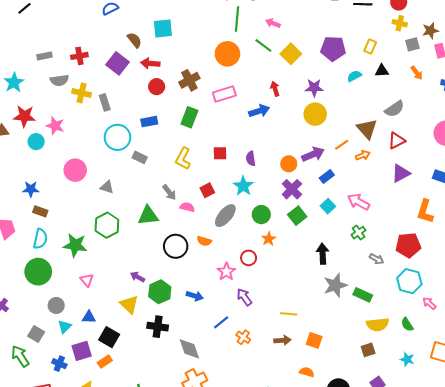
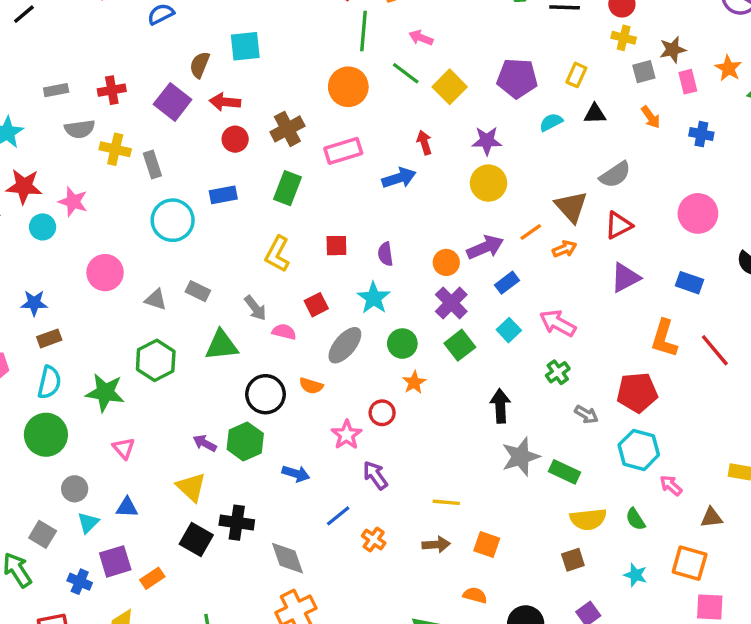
brown semicircle: (134, 40) -> (200, 65), turned -119
gray rectangle: (140, 157) -> (198, 291), moved
brown rectangle: (40, 211) -> (49, 338), turned -40
green hexagon: (160, 292) -> (245, 441), moved
black square: (109, 337) -> (196, 539), moved

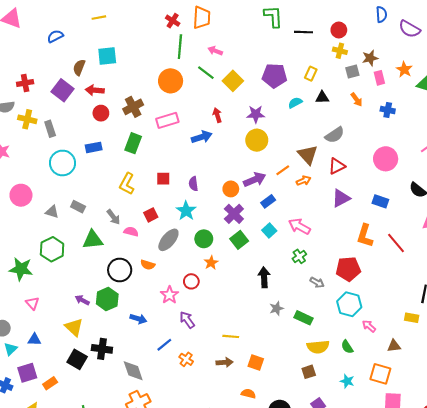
gray star: (521, 457) -> (277, 308), size x0.6

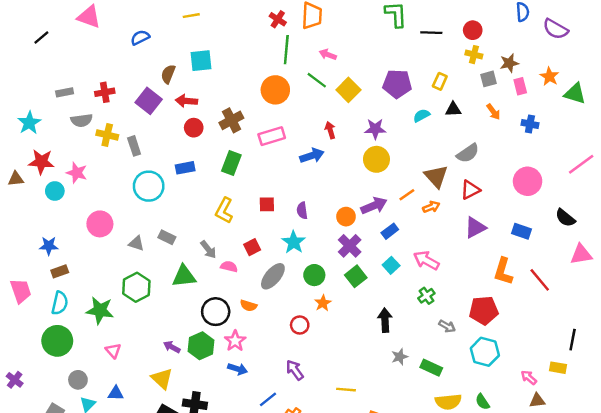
pink star: (170, 295) -> (235, 341), moved
pink arrow: (369, 326) -> (529, 377), moved

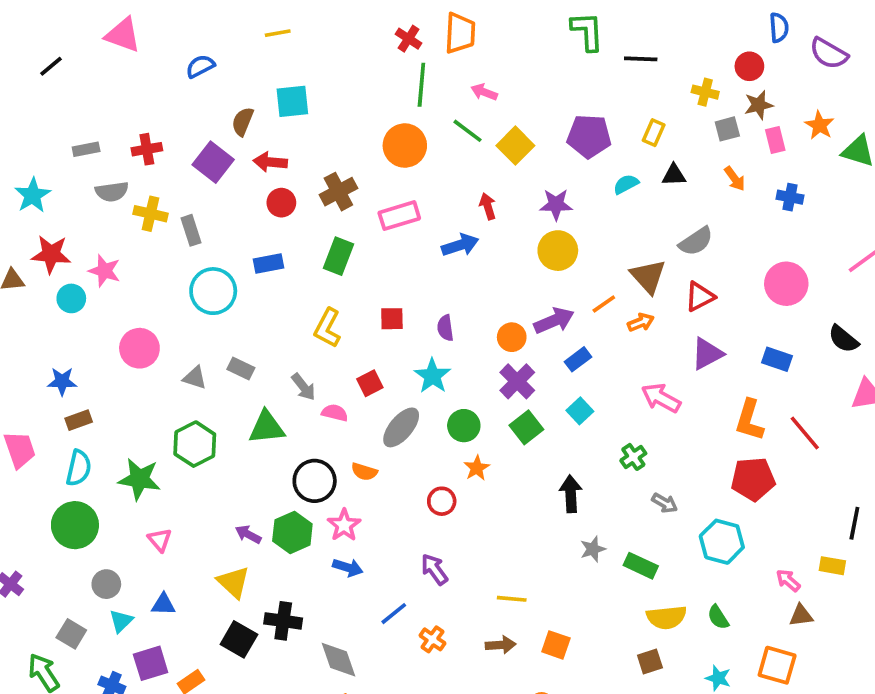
red circle: (473, 30) -> (749, 66), moved
pink arrow: (426, 260) -> (661, 398), moved
red pentagon: (484, 310) -> (753, 479), moved

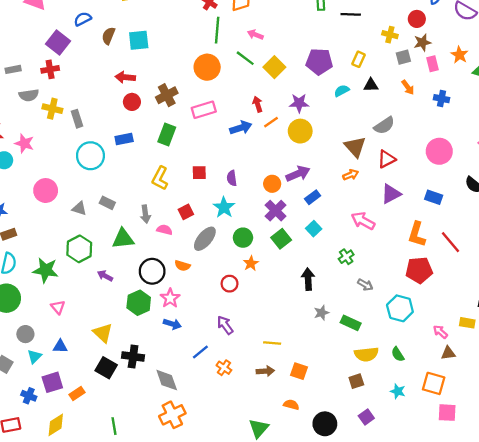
brown semicircle: (243, 122) -> (108, 36), moved
purple square: (213, 162) -> (58, 42), moved
orange line: (604, 304) -> (271, 122), moved
gray arrow: (303, 387) -> (145, 214), turned 30
purple arrow: (248, 534) -> (105, 276), moved

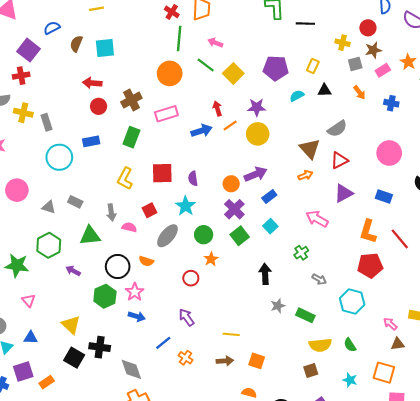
pink rectangle: (433, 64) -> (383, 70), turned 72
red square: (199, 173) -> (162, 173), size x1.5

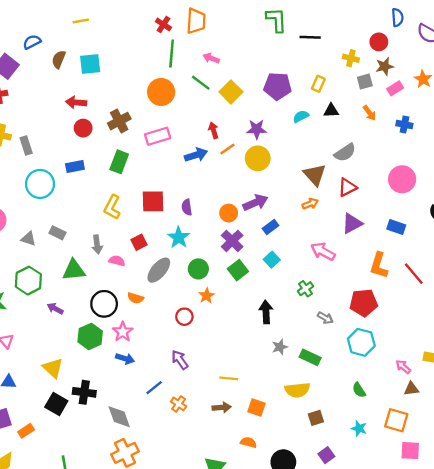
red pentagon: (370, 265) -> (364, 303), moved
yellow semicircle: (320, 345) -> (297, 390), moved

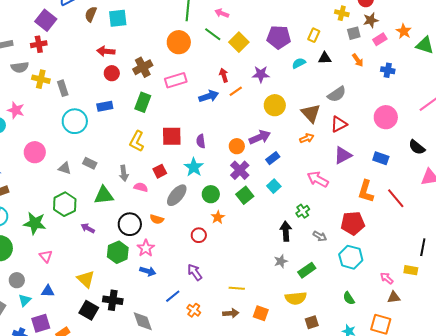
yellow circle: (258, 158) -> (275, 105), moved
black arrow: (266, 312) -> (286, 231), moved
green rectangle: (310, 357) -> (307, 270), turned -60

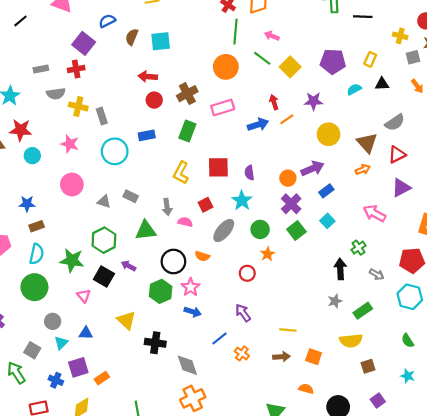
pink star: (16, 110) -> (70, 144), moved
black square: (89, 310) -> (104, 276), moved

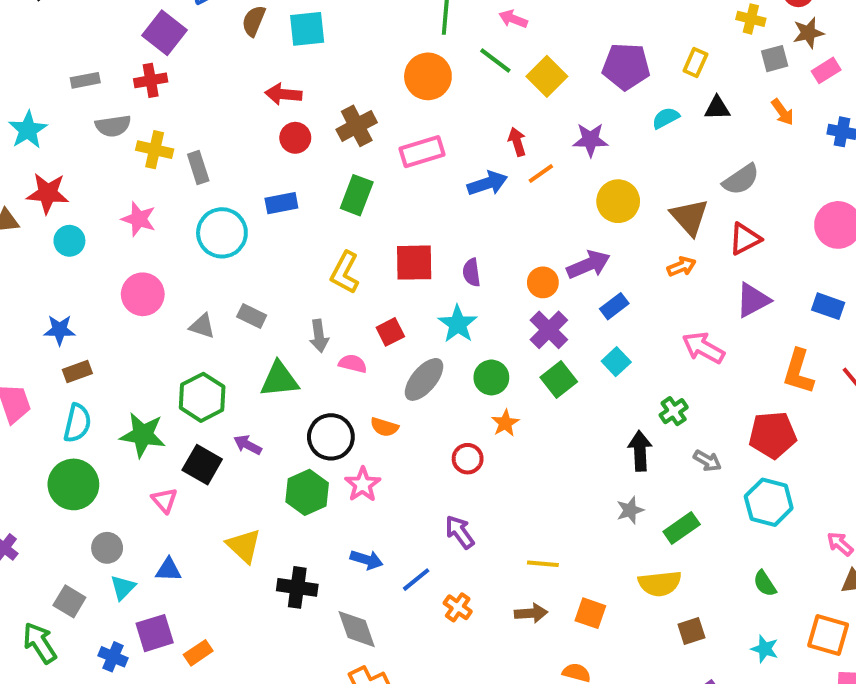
blue arrow: (193, 312) -> (367, 560), moved

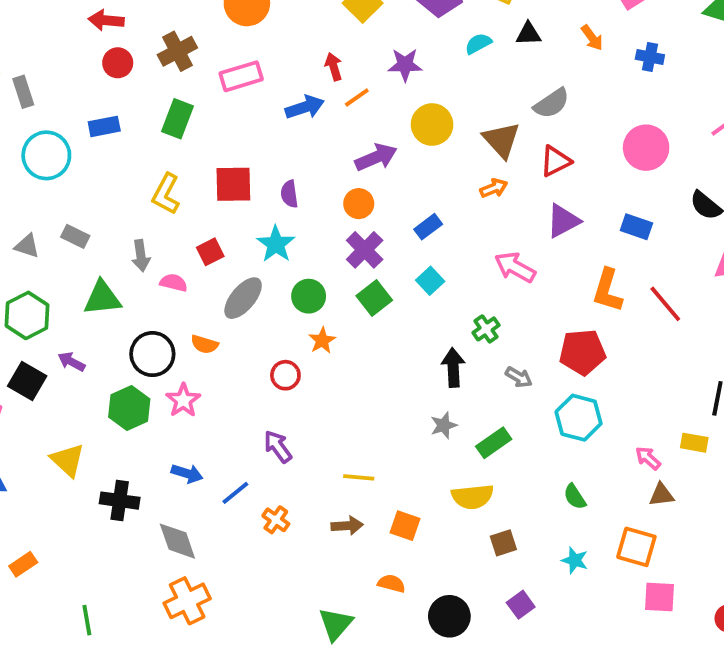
purple arrow: (588, 265) -> (376, 157), moved

